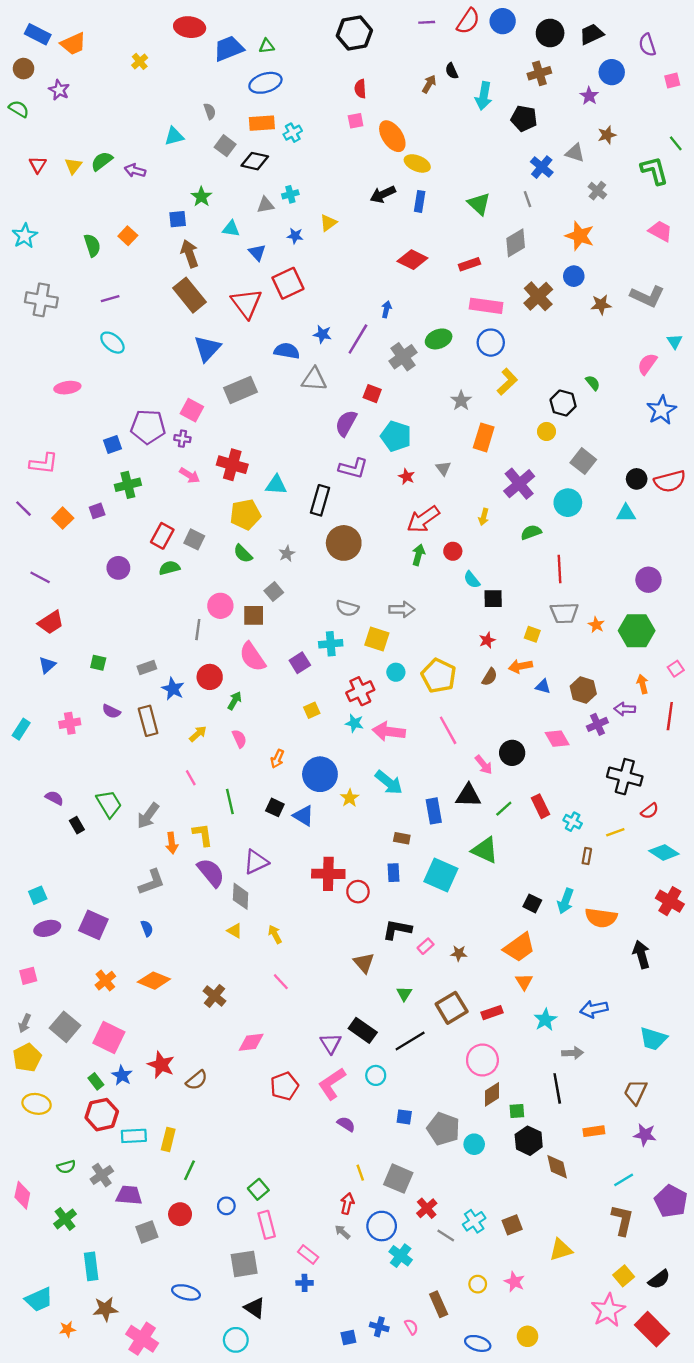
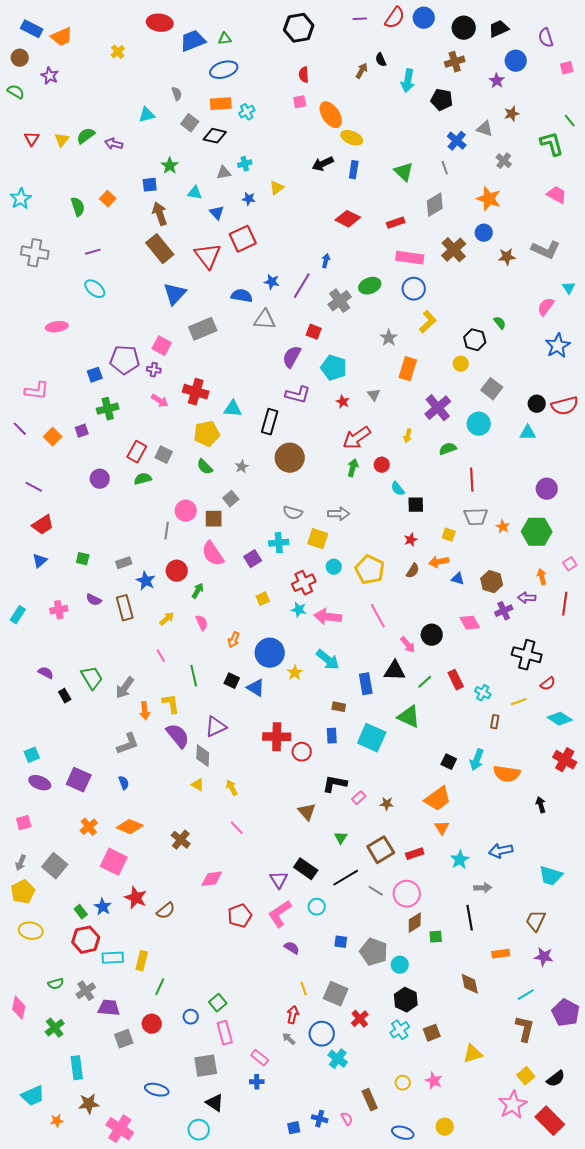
purple ellipse: (47, 928) -> (40, 783), turned 35
black arrow: (641, 954) -> (541, 805), size x0.7
pink square: (109, 1037) -> (114, 862), moved
black hexagon: (529, 1141) -> (406, 1000), moved
gray line: (446, 1236) -> (376, 891), moved

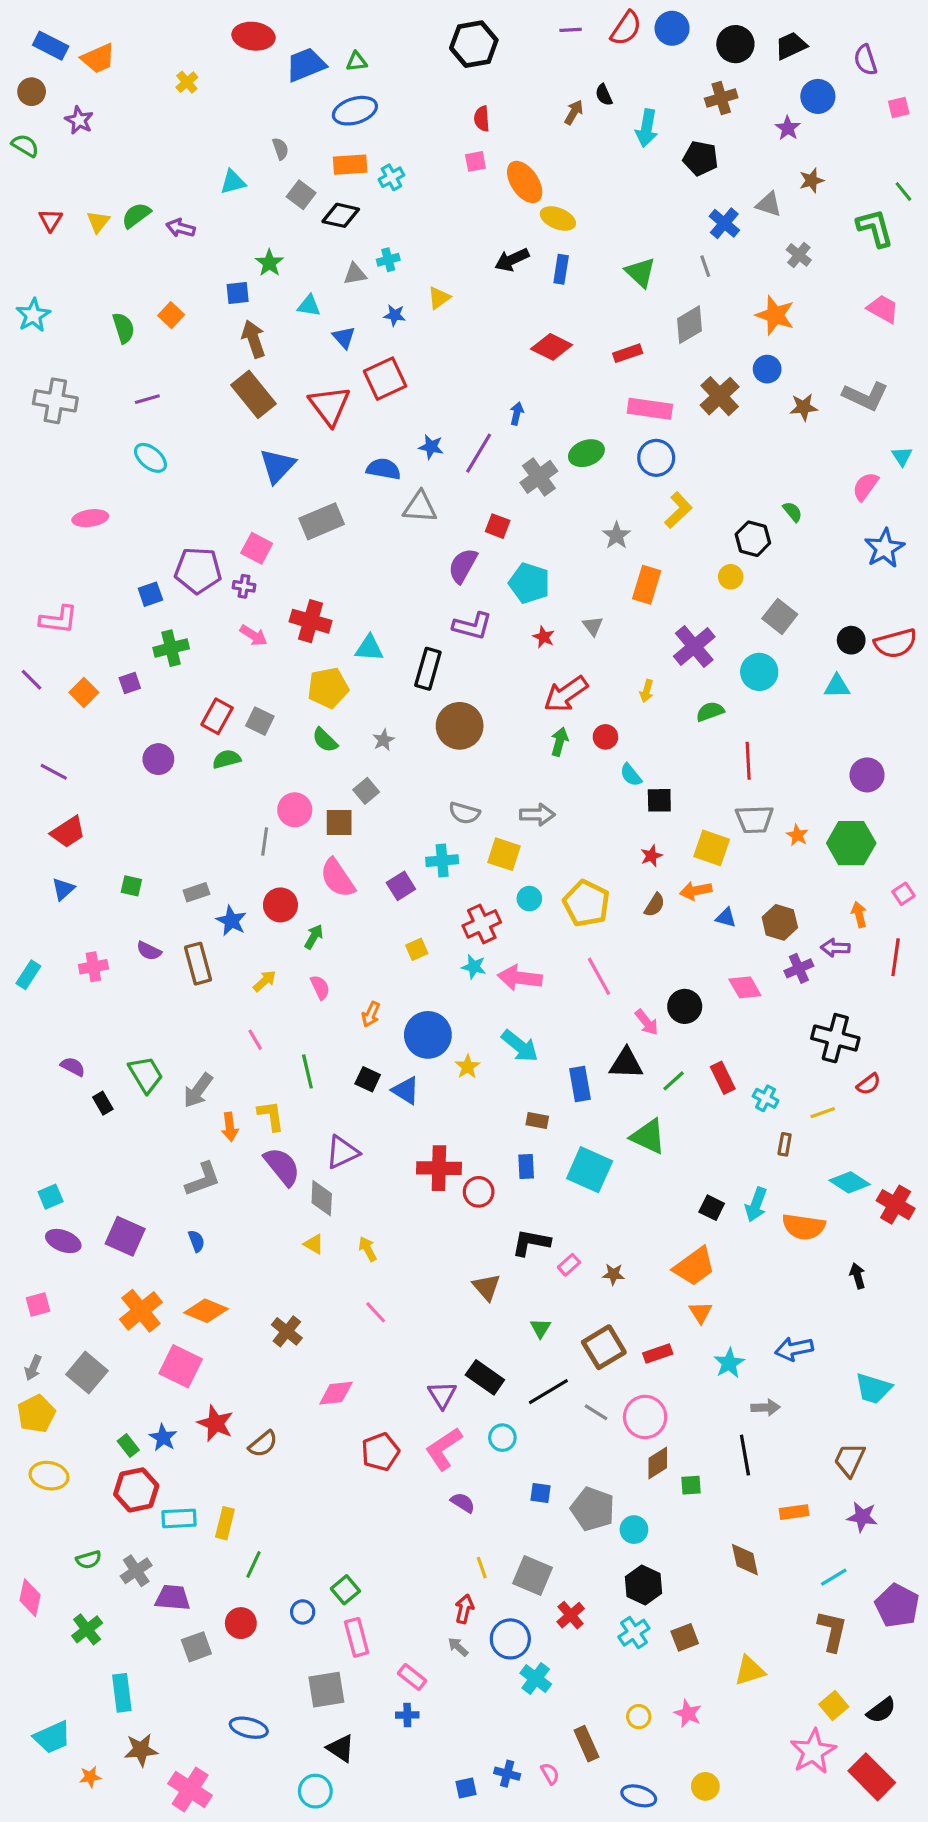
yellow square: (449, 535) -> (712, 848), size x1.6
cyan diamond: (560, 719) -> (850, 1182), moved
orange cross: (89, 827) -> (141, 1311), size x1.5

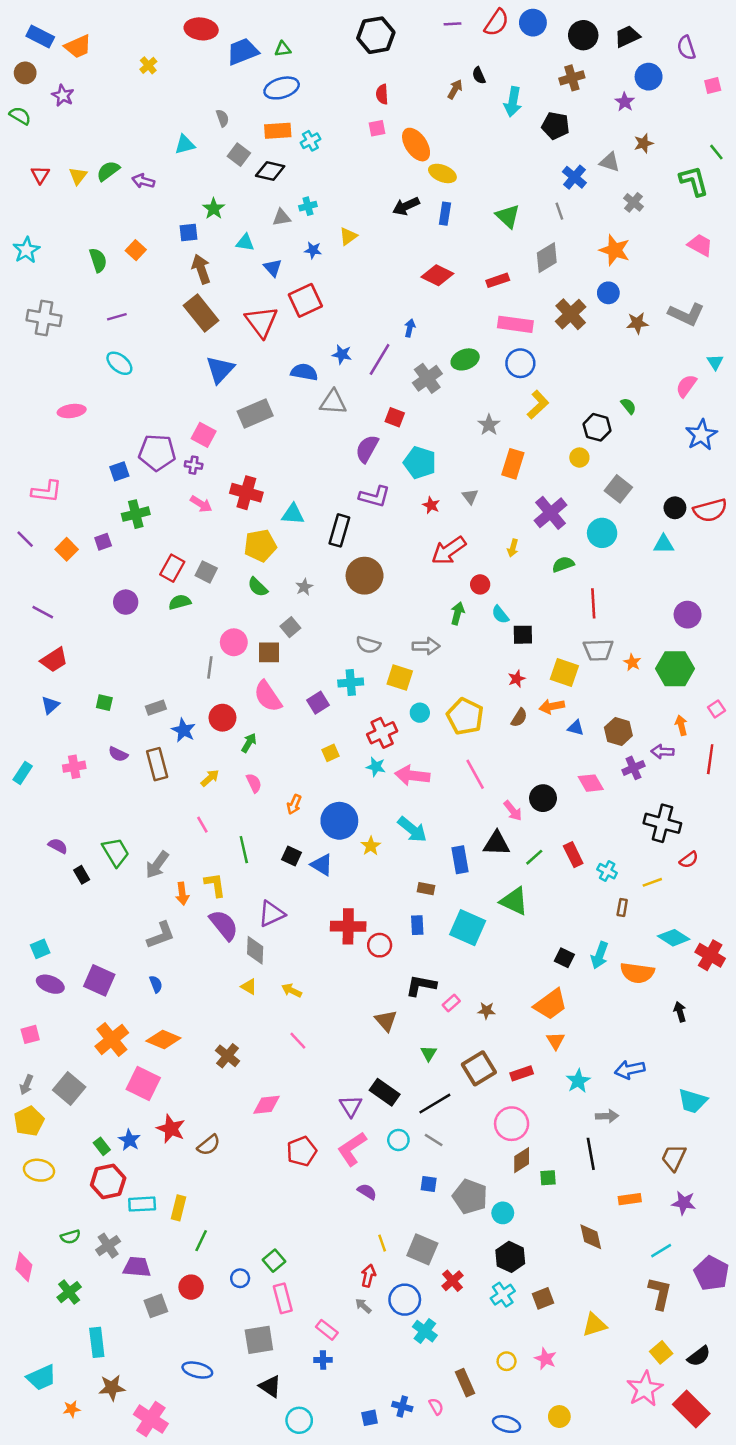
green arrow: (559, 742) -> (458, 613), moved
yellow arrow: (368, 1249) -> (292, 990), turned -36
gray line: (596, 1412) -> (434, 1140), moved
cyan circle: (315, 1791) -> (299, 1420), moved

